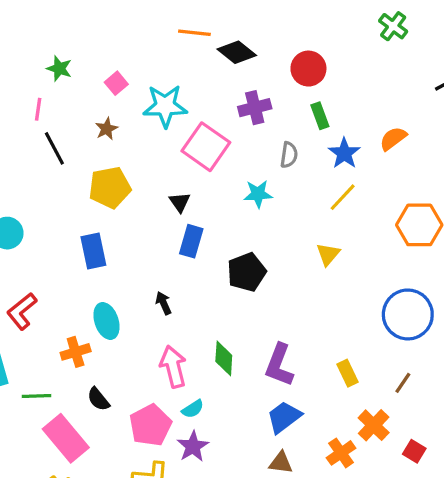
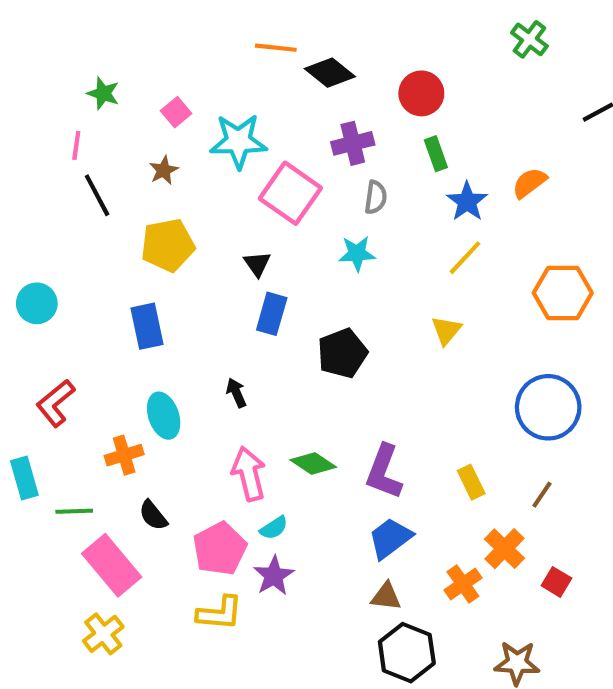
gray semicircle: (289, 155) -> (376, 197), moved
green diamond: (224, 358) -> (313, 463), turned -60

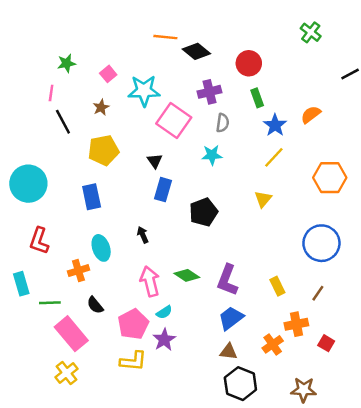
green star: (103, 93) -> (67, 63), turned -30
cyan circle: (37, 303) -> (28, 184), size x1.6
red L-shape: (55, 403) -> (39, 241), turned -32
orange cross: (504, 549) -> (296, 324), turned 35

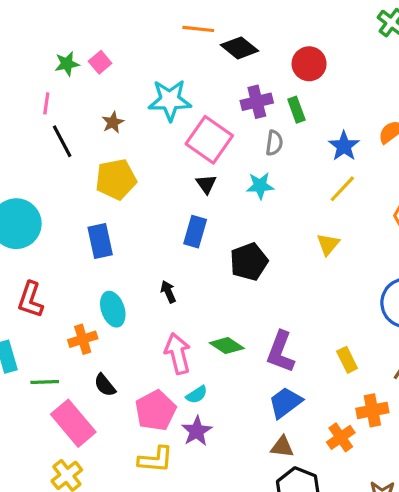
pink square: (108, 74) -> (100, 62), moved
green rectangle: (257, 98) -> (296, 110), moved
black triangle: (155, 161) -> (206, 184), moved

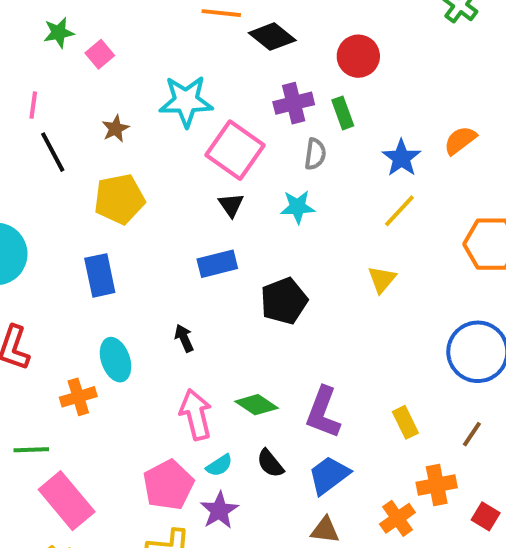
green star: (67, 64) -> (59, 33), moved
blue rectangle: (195, 232) -> (217, 264), turned 60
black semicircle: (105, 385) -> (270, 463), moved

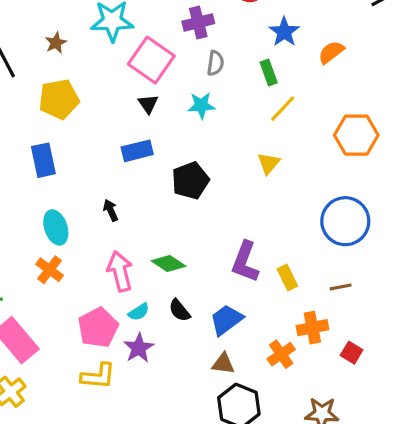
green rectangle: (343, 113) -> (269, 73), moved
blue star: (401, 158) -> (284, 32), moved
orange cross: (78, 397) -> (50, 270), moved, turned -36
purple L-shape: (323, 413) -> (245, 262), moved
brown line: (472, 434) -> (341, 287), turned 45

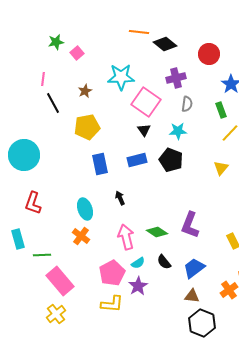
blue rectangle: (43, 160) -> (100, 164), moved
black pentagon: (190, 181) -> (171, 160), moved, turned -30
purple L-shape: (245, 262) -> (190, 225), moved

